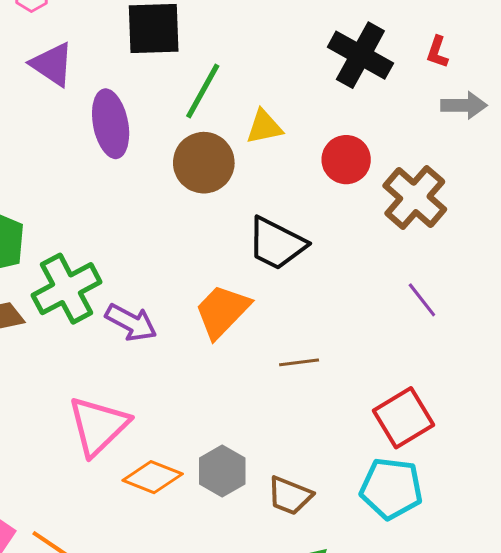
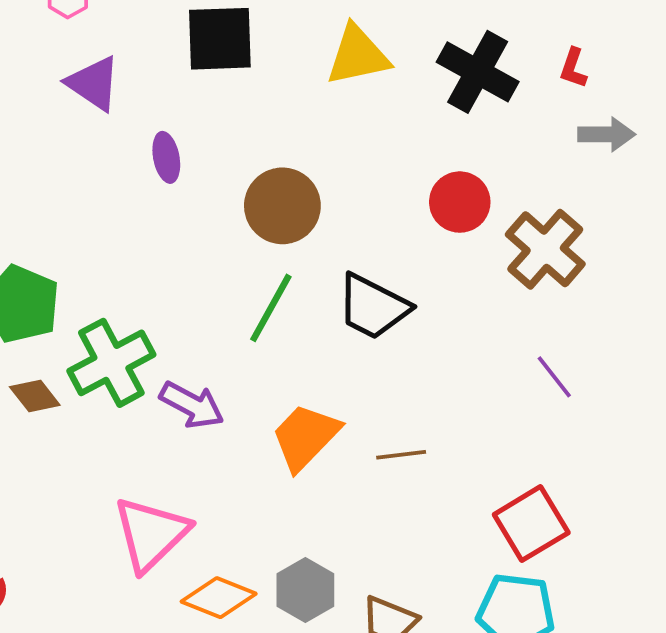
green line: (203, 91) -> (271, 308), moved
purple ellipse: (111, 124) -> (166, 157), size x0.6
yellow triangle: (264, 127) -> (358, 55), moved, size x1.4
orange trapezoid: (222, 311) -> (305, 437), moved

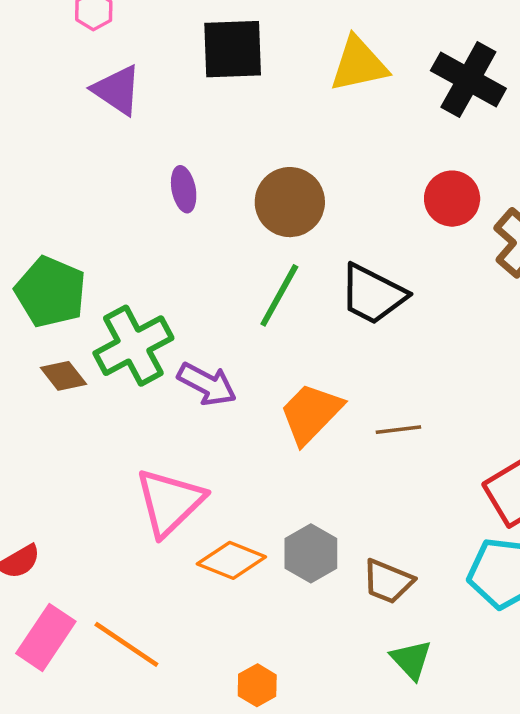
purple ellipse: (166, 157) -> (184, 189), moved

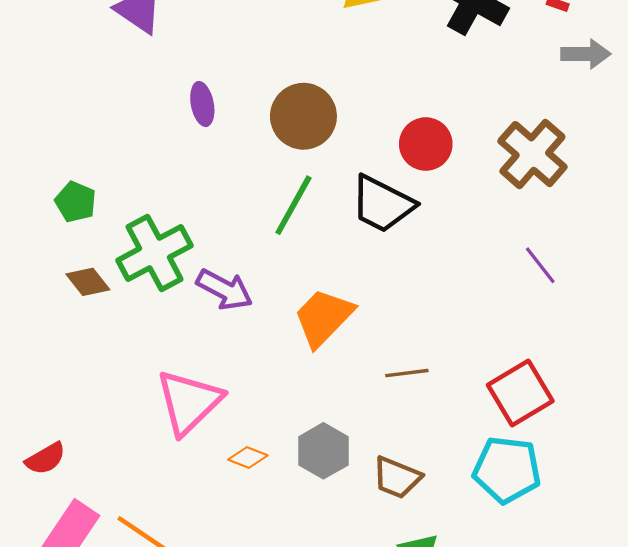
red circle: (452, 199) -> (426, 144), moved
green pentagon: (51, 292) -> (76, 202), size x0.6
brown line: (398, 430) -> (407, 373), moved
orange diamond: (231, 560) -> (248, 458), size x0.6

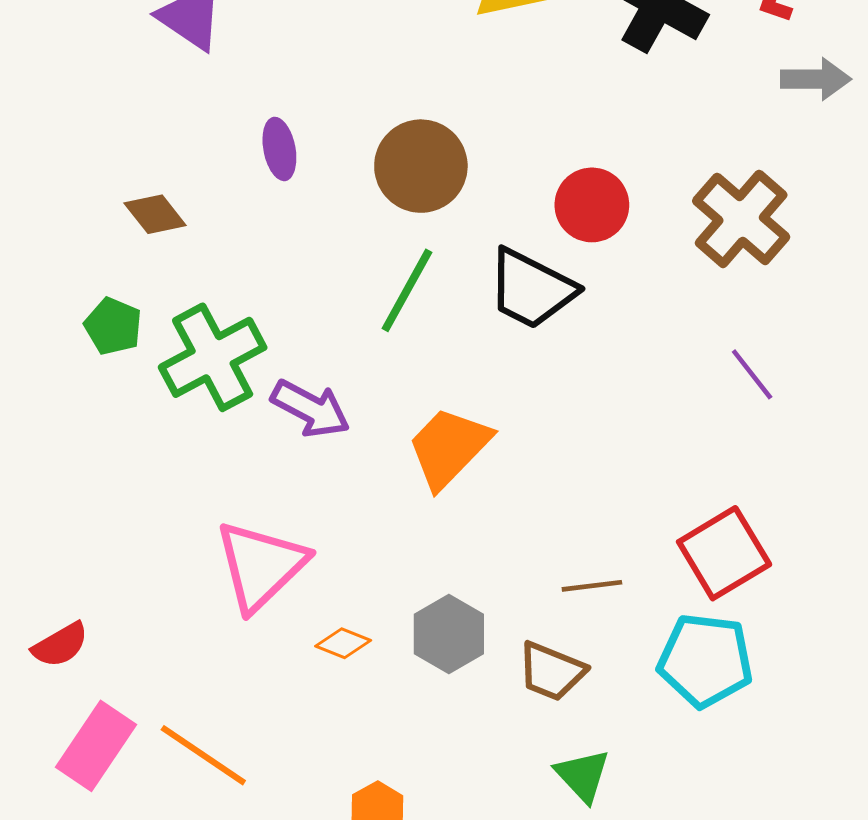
green pentagon: (76, 202) -> (113, 326), moved
brown diamond: (88, 282) -> (155, 214), moved
brown line: (407, 373) -> (592, 586), moved

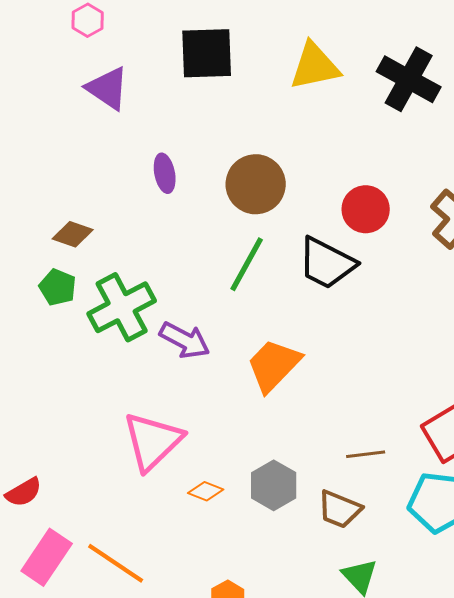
brown diamond: (155, 214) -> (73, 234), moved, turned -33

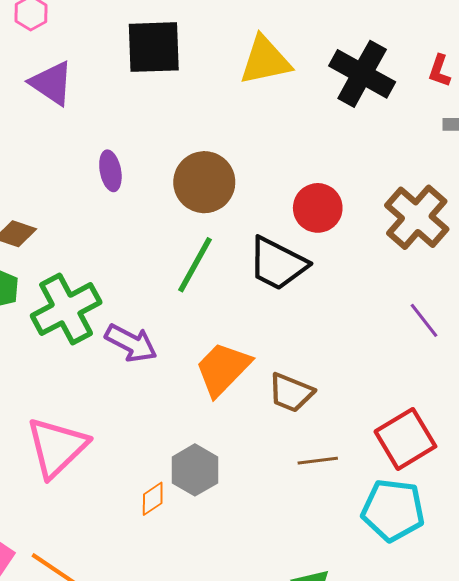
pink triangle: (153, 441) -> (57, 447), moved
gray hexagon: (274, 485) -> (195, 470), moved
orange diamond: (206, 491) -> (153, 499), turned -56
brown trapezoid: (340, 509) -> (291, 393), moved

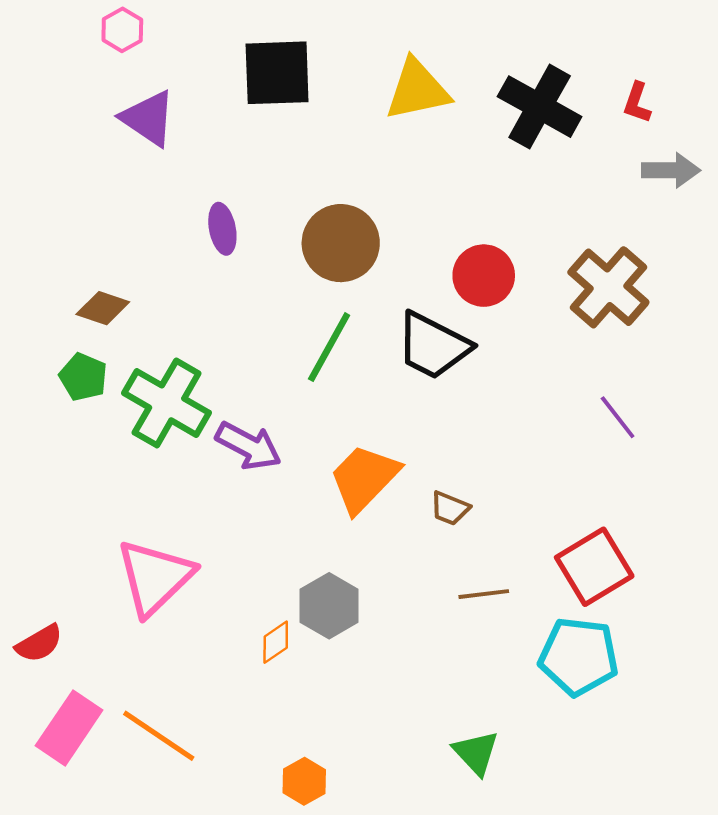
green cross: (66, 309) -> (167, 403), turned -32
brown trapezoid: (291, 393) -> (450, 508), size x0.7

